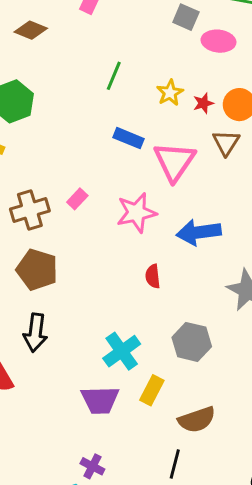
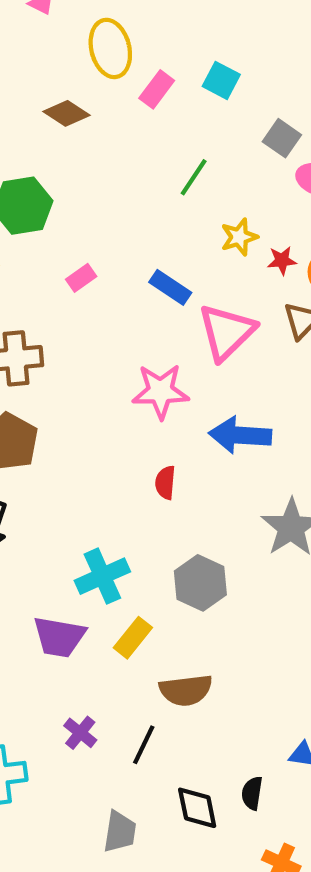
green line: (114, 76) -> (194, 177), moved
pink rectangle: (77, 199) -> (81, 278), moved
purple cross: (92, 466) -> (80, 733), moved

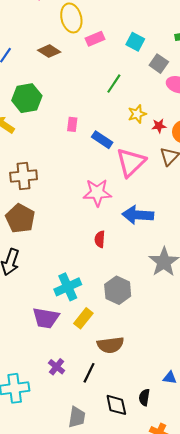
cyan square: (221, 80) -> (135, 42), moved
pink rectangle: (157, 89) -> (95, 39), turned 30
pink rectangle: (81, 278) -> (72, 124), moved, turned -48

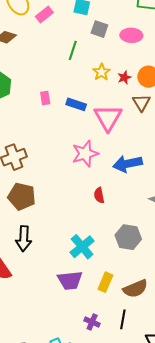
gray square: (159, 64) -> (99, 29), moved
yellow rectangle: (83, 318) -> (105, 282), moved

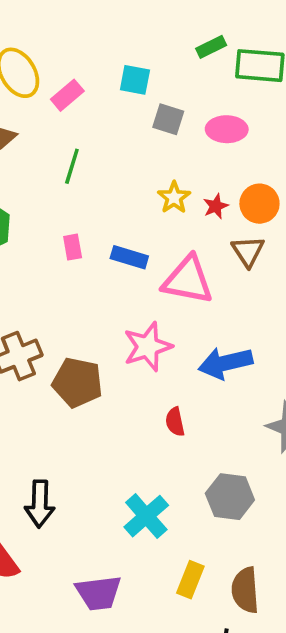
green line: (73, 50) -> (72, 166), moved
pink triangle: (108, 118) -> (188, 280), turned -48
brown pentagon: (22, 196) -> (77, 382), moved
purple trapezoid: (70, 280) -> (99, 593), moved
brown semicircle: (135, 289) -> (245, 590), turned 110

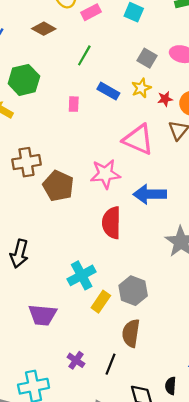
gray square: (168, 119) -> (147, 58), moved
blue rectangle: (129, 257) -> (108, 91), moved
red semicircle: (175, 422) -> (112, 223), size x1.8
gray hexagon: (230, 497) -> (133, 291), moved
yellow rectangle: (190, 580) -> (101, 302), moved

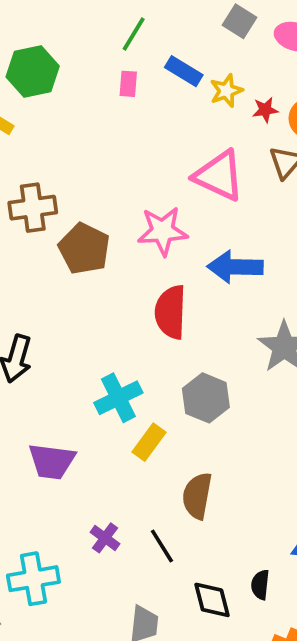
gray square: (147, 58) -> (239, 21), moved
blue rectangle: (108, 91) -> (184, 71), moved
pink rectangle: (74, 104) -> (128, 84), moved
gray hexagon: (133, 291) -> (206, 398), moved
black line: (111, 364) -> (162, 546), turned -55

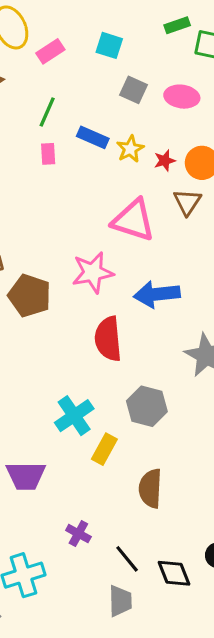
black line: (162, 546) -> (127, 559), moved

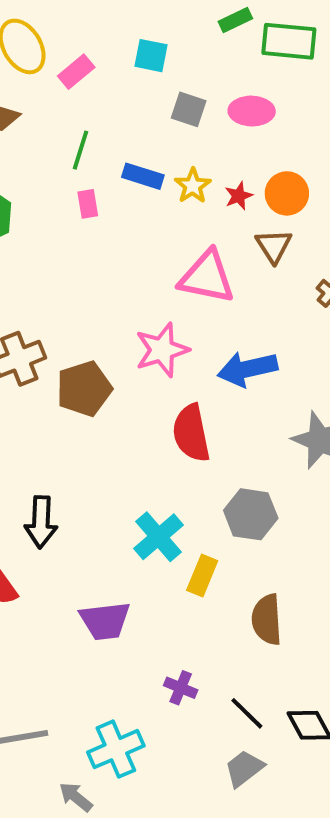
brown pentagon: (30, 296) -> (84, 389), turned -30
gray trapezoid: (120, 601) -> (244, 768), turned -120

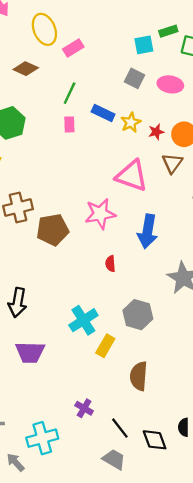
cyan square: (151, 56) -> (144, 45), moved, turned -30
blue arrow: (248, 369) -> (148, 231), turned -76
red semicircle: (191, 433) -> (110, 264), size x0.5
purple trapezoid: (105, 621) -> (30, 352), moved
gray trapezoid: (244, 768) -> (114, 459), turned 60

